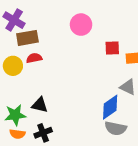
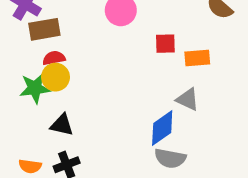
yellow circle: (13, 66) -> (56, 77), moved
green star: (15, 115) -> (35, 88), moved

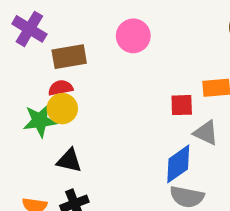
brown rectangle: (44, 29) -> (69, 57), moved
red square: (165, 44) -> (182, 105), moved

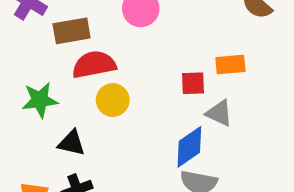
red semicircle: (61, 88) -> (94, 65), moved, size x1.6
yellow circle: (62, 109) -> (113, 100), moved

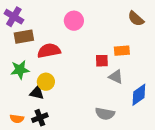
brown rectangle: (72, 31) -> (24, 37), moved
yellow circle: (113, 100) -> (46, 82), moved
blue diamond: (189, 147) -> (139, 95), moved

